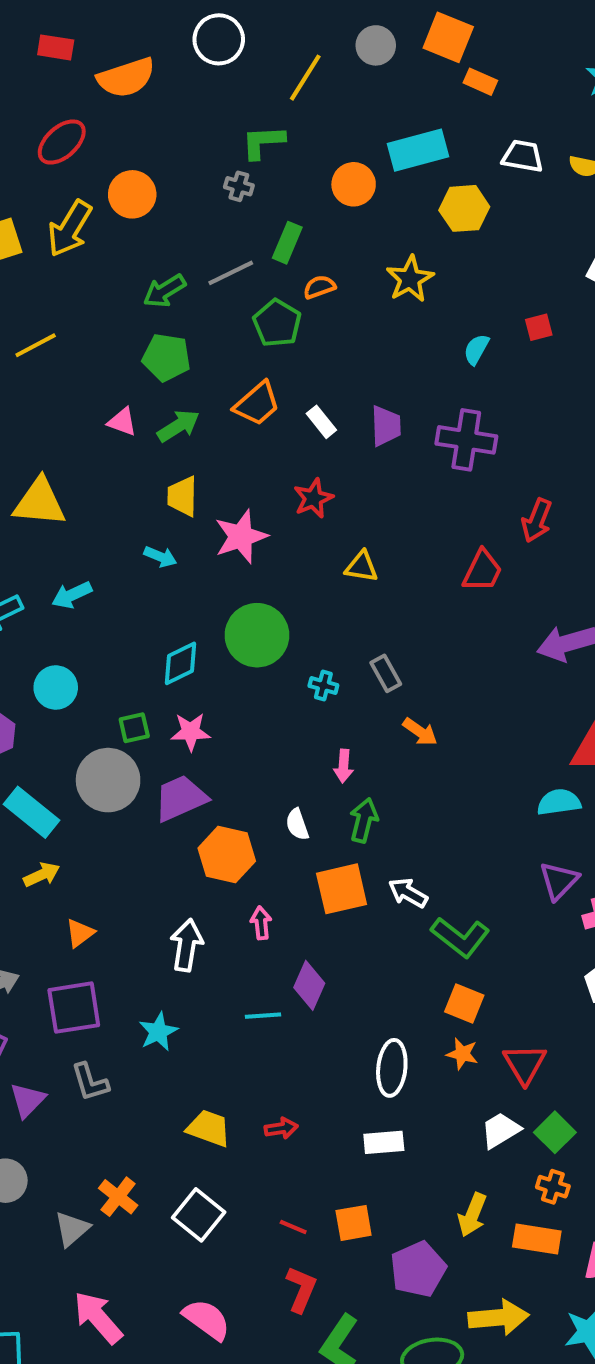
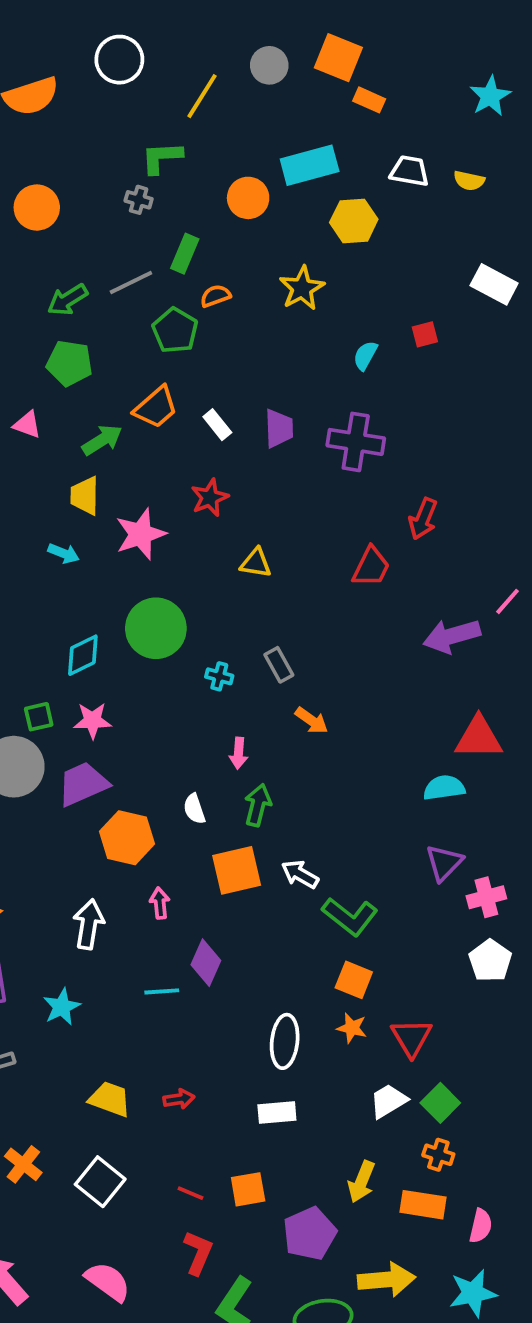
green arrow: (178, 426) -> (102, 440), moved

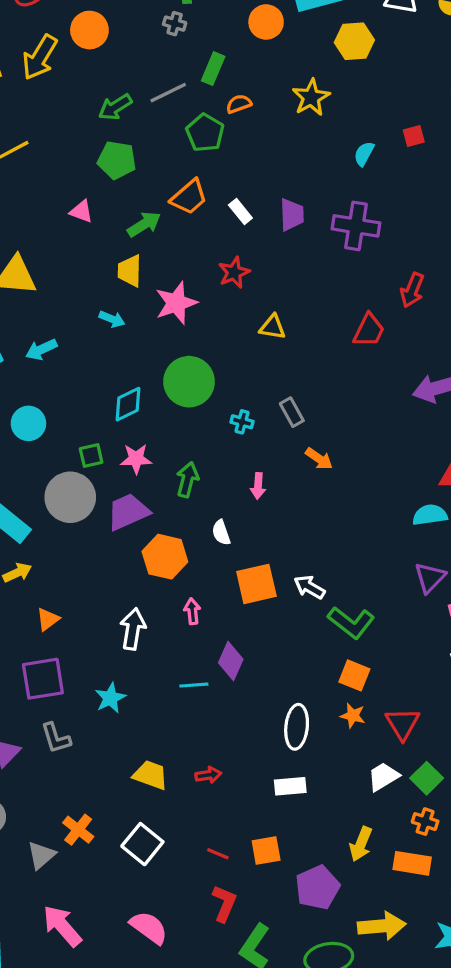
green arrow: (258, 805) -> (187, 480), moved

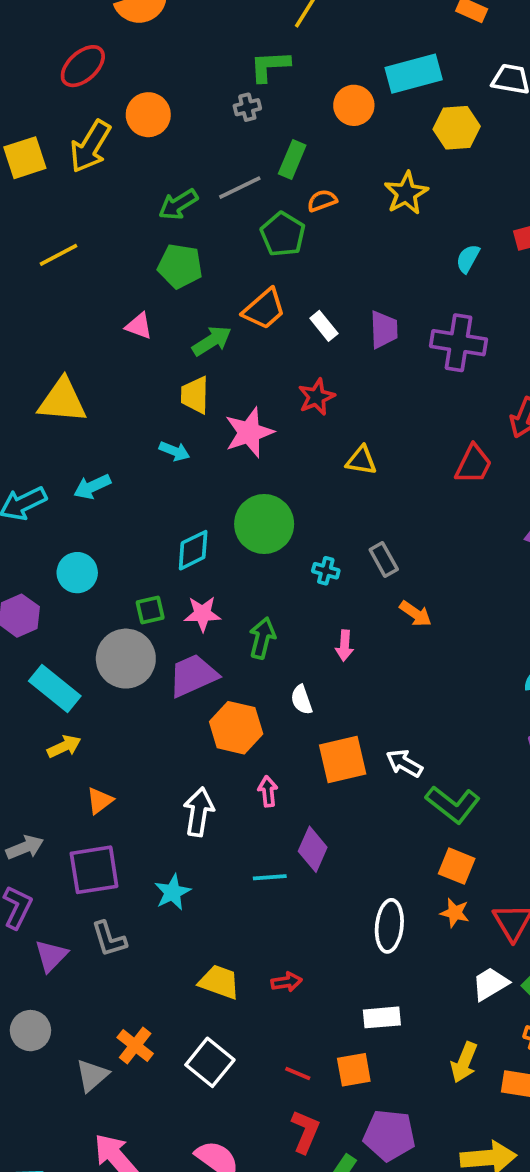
gray cross: (175, 24) -> (247, 107), turned -30
white rectangle: (290, 786) -> (382, 1017), moved
purple pentagon: (317, 887) -> (389, 1135), moved, turned 30

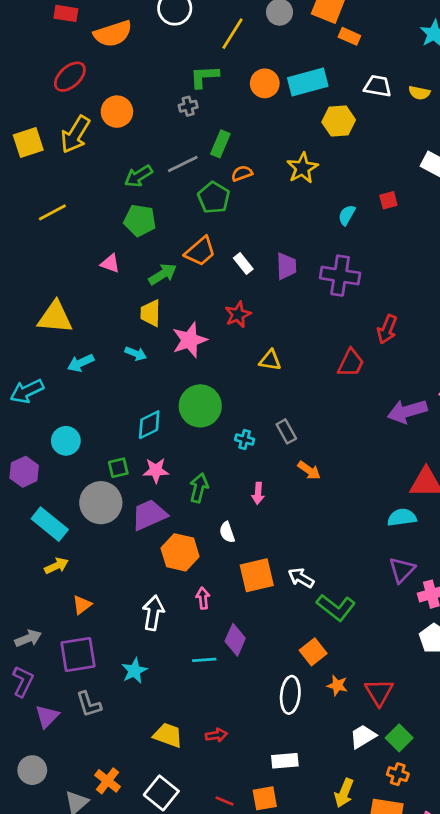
orange circle: (354, 105) -> (265, 83), moved
cyan arrow: (92, 487) -> (81, 363), moved
orange square: (457, 866) -> (313, 652), moved, turned 30

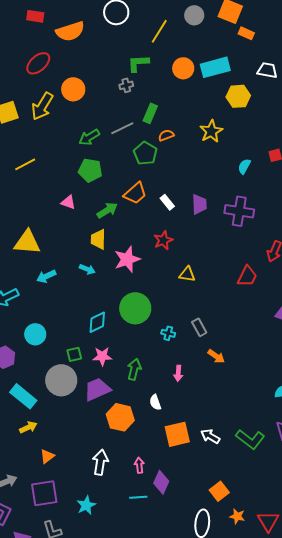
pink arrow: (203, 598) -> (139, 465), moved
green L-shape: (336, 607) -> (250, 439), moved

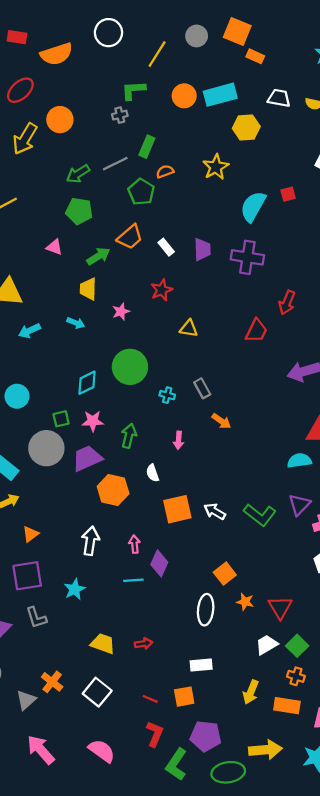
cyan semicircle: (244, 166) -> (253, 207), size x1.8
pink star: (127, 259) -> (121, 312), size x0.6

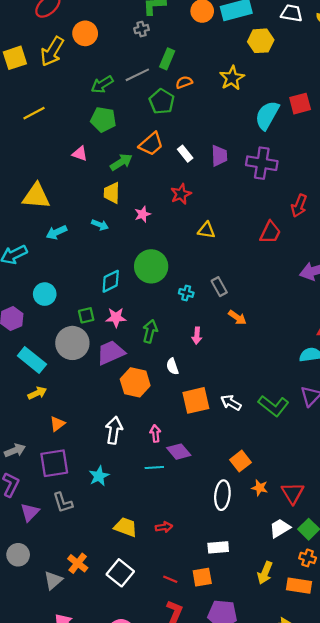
red square: (288, 194) -> (300, 104), size x1.5
purple diamond: (159, 563) -> (179, 452), turned -65

